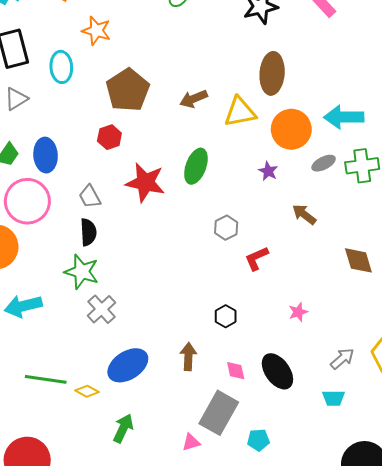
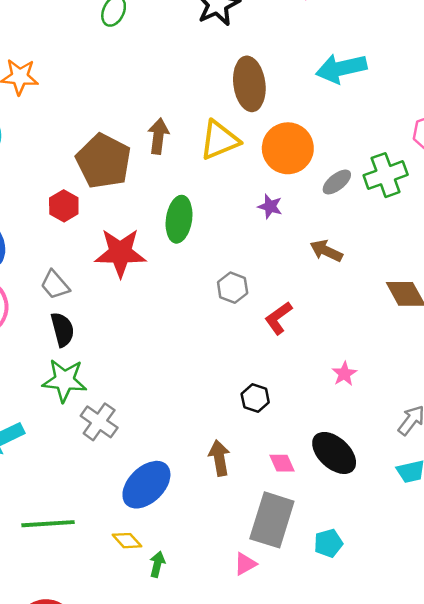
brown pentagon: (128, 90) -> (104, 161), moved
brown arrow: (194, 99) -> (158, 136), turned 132
cyan arrow: (344, 117) -> (341, 68), moved
yellow diamond: (87, 391) -> (127, 541), moved, turned 30
green arrow: (123, 428) -> (157, 564), size x0.7

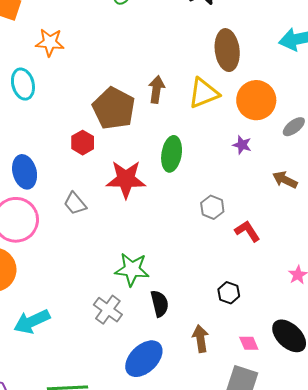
red L-shape: (278, 318) -> (247, 231), turned 92
black semicircle: (62, 330) -> (160, 304), moved
green star: (64, 380) -> (132, 269), moved

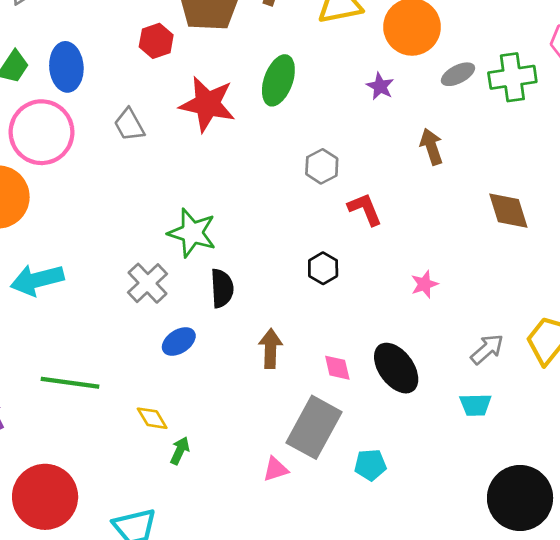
brown arrow: (285, 180) -> (431, 147), turned 35
black hexagon: (229, 293) -> (323, 268), moved
blue ellipse: (144, 359) -> (179, 341), moved, size x0.6

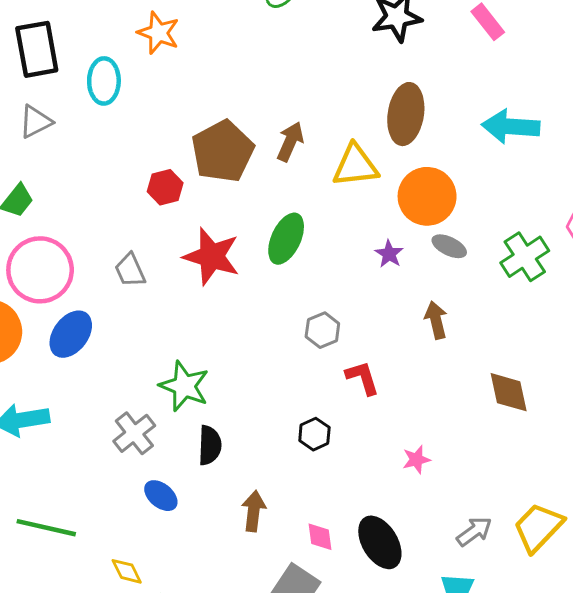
blue ellipse: (66, 67) -> (71, 334), moved, turned 36
gray ellipse: (458, 74) -> (449, 246), moved, turned 48
green cross: (512, 77) -> (525, 257), turned -30
blue ellipse: (179, 341) -> (161, 496), turned 68

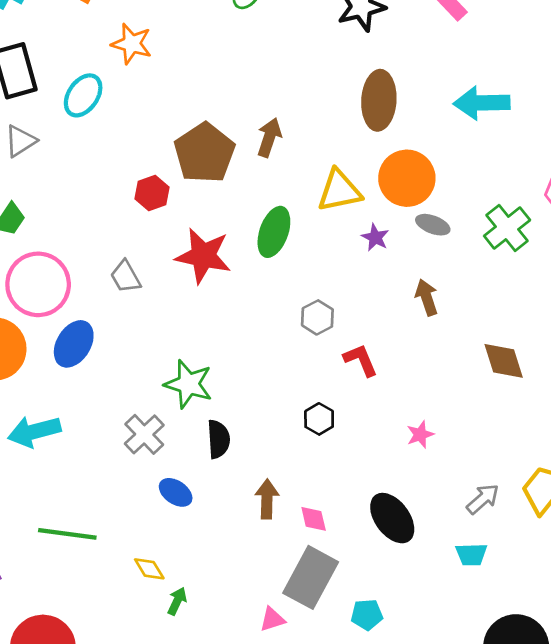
cyan ellipse: (104, 81) -> (83, 95), turned 39
yellow triangle: (355, 166) -> (339, 191), moved
pink diamond: (320, 537) -> (314, 519), moved

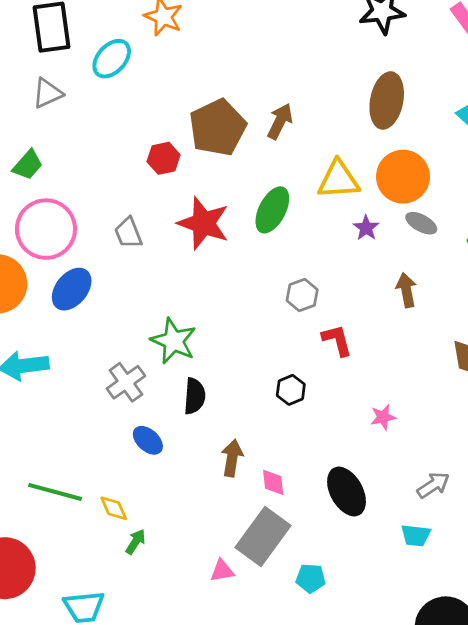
green line: (67, 534) -> (55, 492), moved

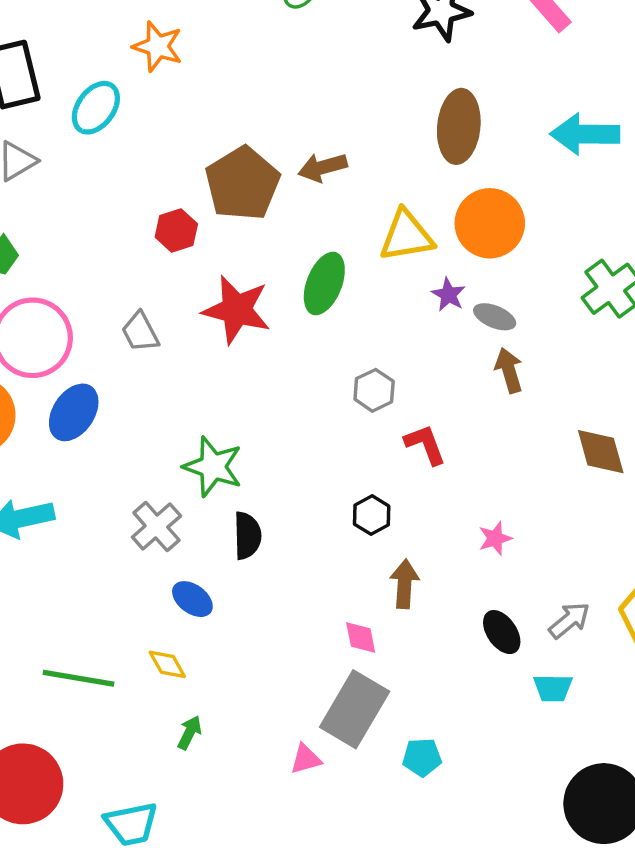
brown arrow: (280, 121) -> (323, 167), turned -126
gray ellipse: (421, 223) -> (495, 317), moved
brown arrow: (232, 458) -> (404, 584), moved
black ellipse: (347, 492) -> (502, 632), moved, size x0.7
yellow diamond: (114, 508) -> (167, 664), moved

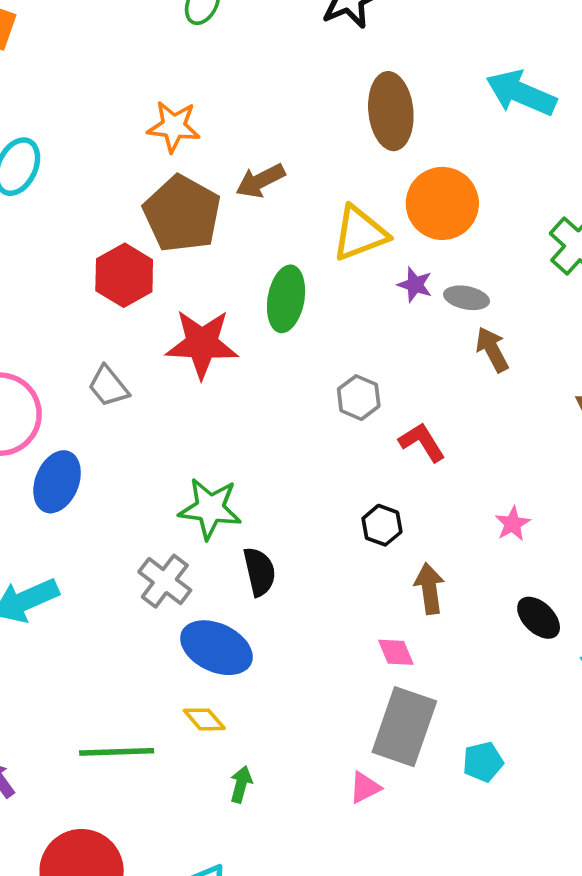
orange star: (158, 46) -> (174, 126), moved
cyan arrow: (585, 134) -> (521, 93), turned 34
red hexagon: (176, 230) -> (124, 275), size x1.4
blue ellipse: (192, 599) -> (216, 648), size x1.6

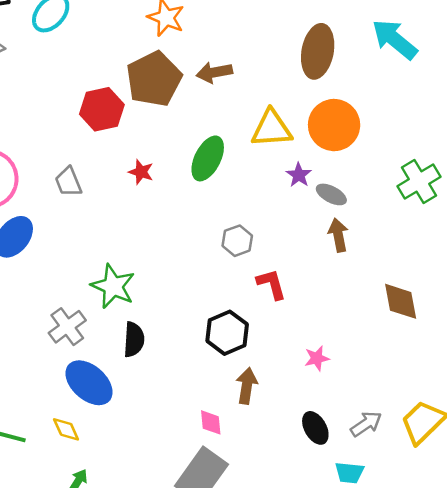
cyan arrow: (521, 93) -> (395, 39), moved
red star: (202, 344) -> (141, 172), size x0.5
black hexagon: (382, 525) -> (227, 333), size x1.5

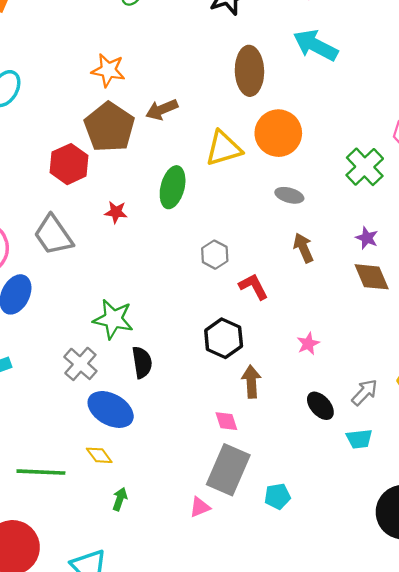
purple star: (299, 175) -> (367, 238), moved
gray trapezoid: (68, 182) -> (53, 235), size x1.5
brown arrow: (338, 235) -> (303, 248), moved

